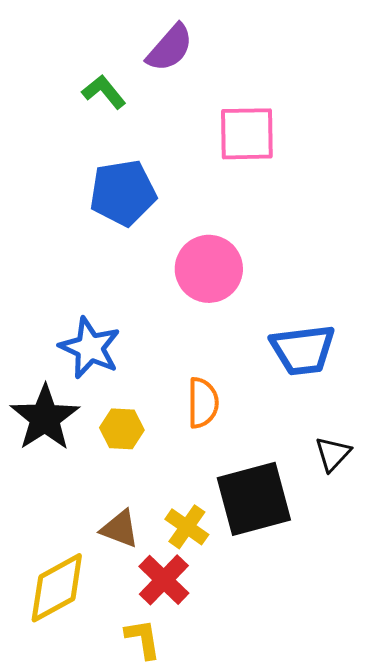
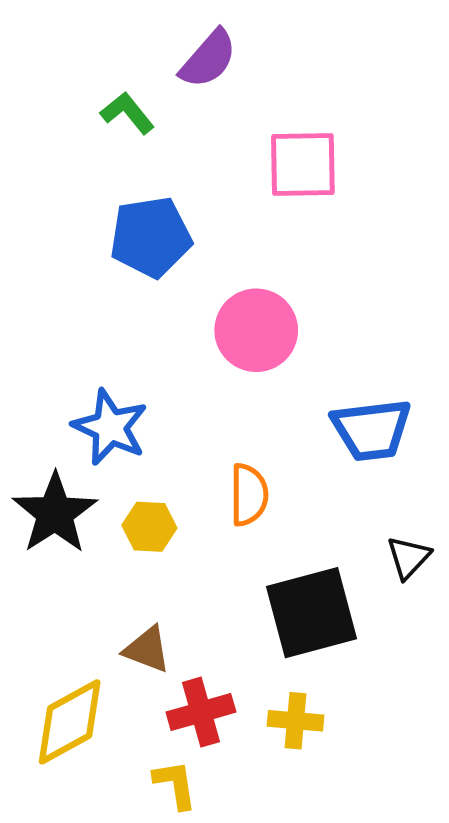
yellow cross: (187, 527) -> (296, 721), moved, turned -30
red cross: (164, 580) -> (201, 712), turned 30

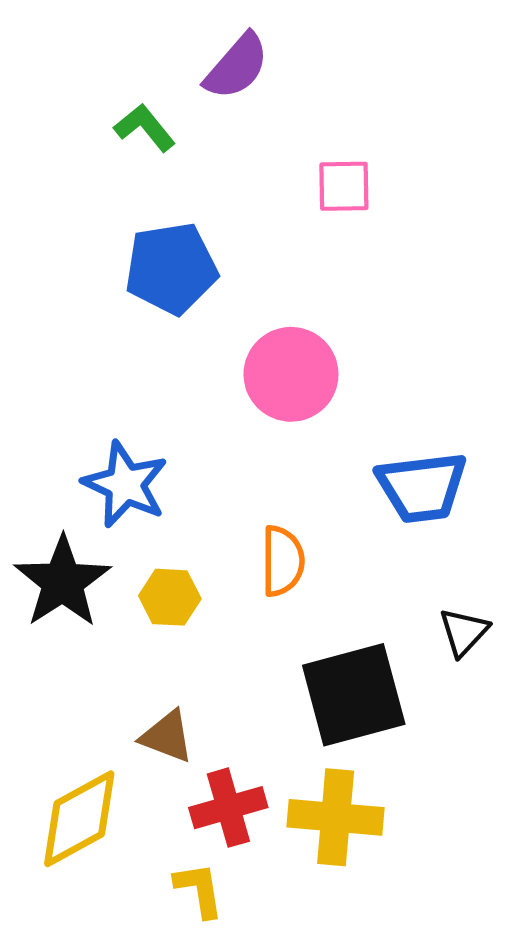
pink square: (303, 165) -> (344, 186), size x0.7
yellow cross: (296, 721) -> (336, 817), size x1.5

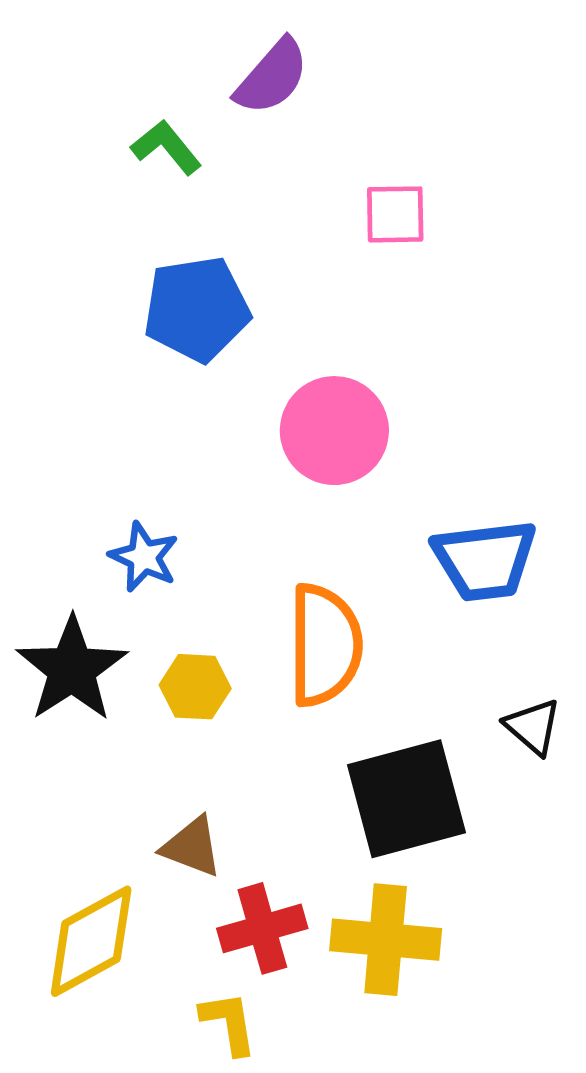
blue star: (125, 484) -> (144, 557), size x0.7
orange semicircle: (283, 561) -> (325, 645), size x1.5
black triangle: (464, 632) -> (533, 727), turned -32

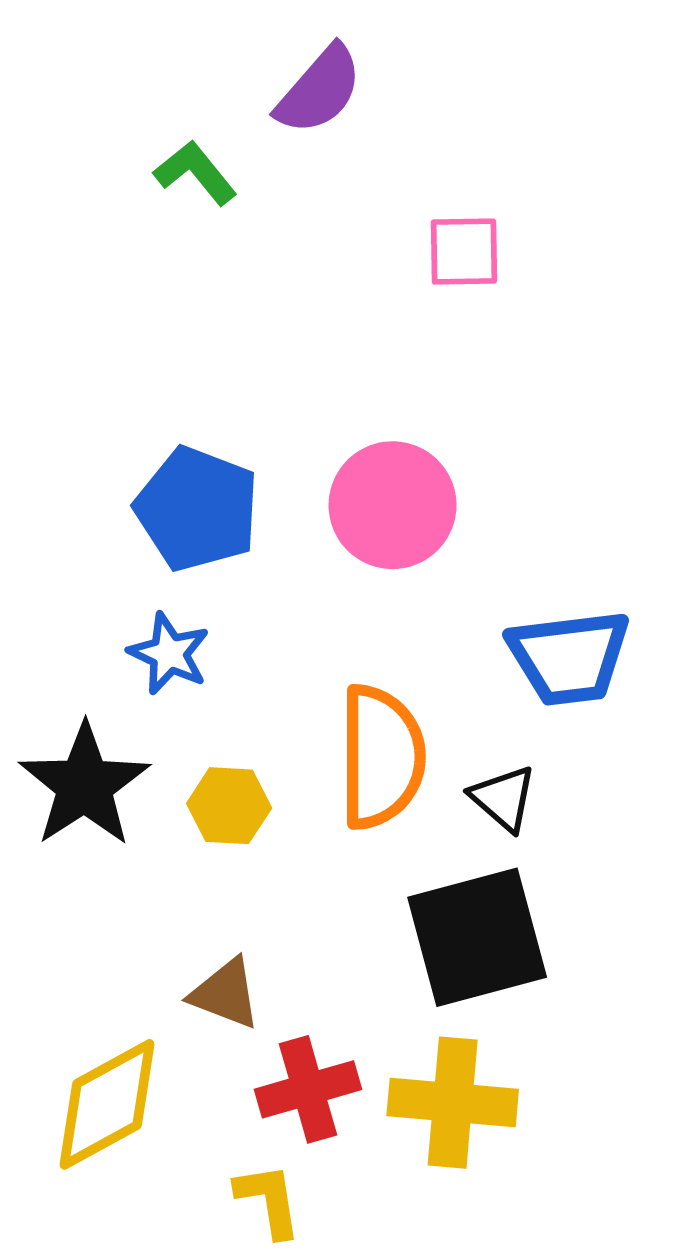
blue pentagon: (197, 309) -> (197, 509), moved, turned 30
black triangle: (533, 727) -> (503, 798), moved

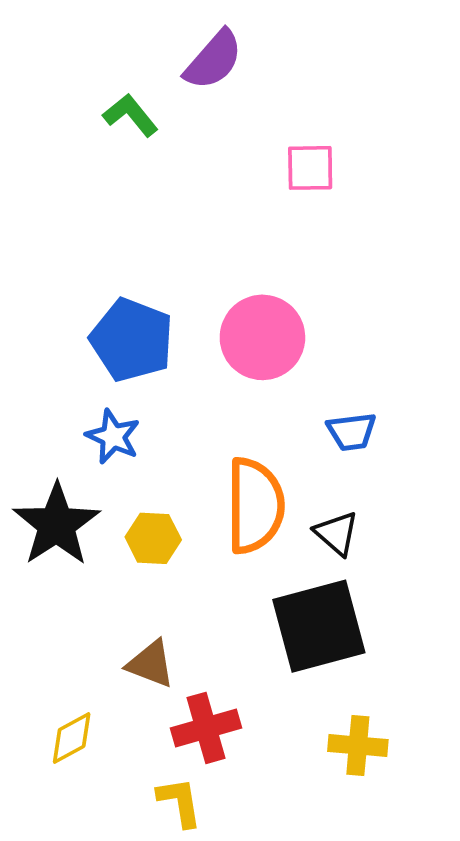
blue trapezoid: (569, 657) -> (352, 432), moved, size x0.6
yellow cross: (453, 1103) -> (358, 746), moved, size x0.7
yellow diamond: (107, 1104) -> (72, 738), size x0.6

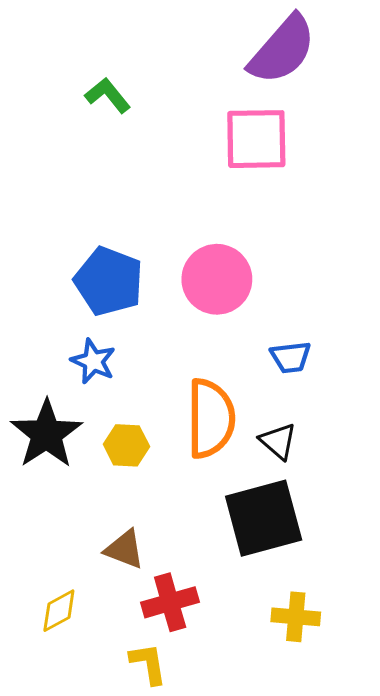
purple semicircle: (213, 60) -> (282, 50), moved, size x1.4
pink square: (310, 168) -> (256, 139), size x1.6

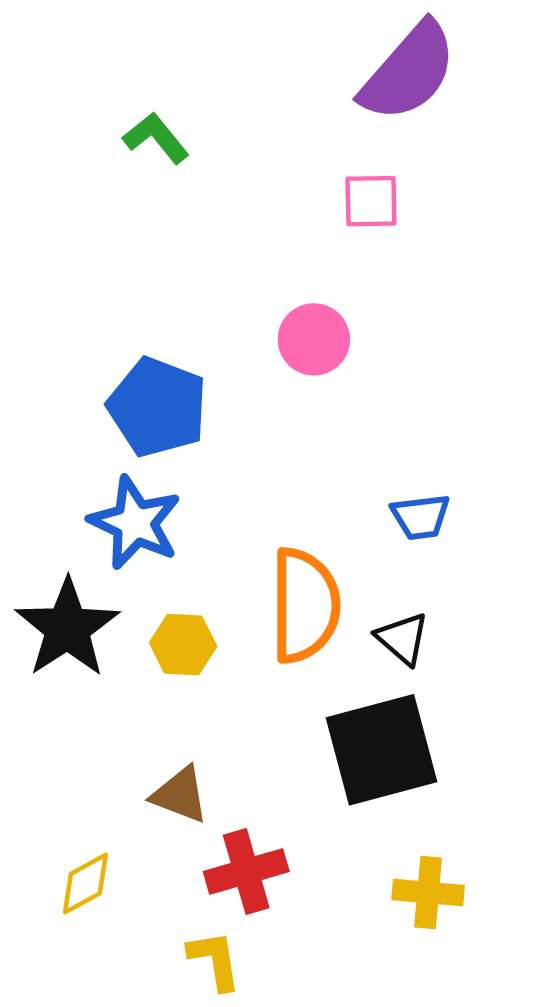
pink square: (256, 139) -> (371, 201), size x0.6
pink circle: (217, 279) -> (314, 339), moved, size x0.7
blue star: (93, 361) -> (135, 523), size x1.4

